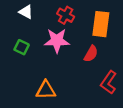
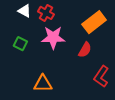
red cross: (66, 15) -> (46, 13), moved
orange rectangle: (101, 24) -> (94, 22), turned 45

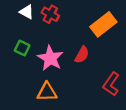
pink star: (53, 38) -> (50, 58), moved, turned 30
red semicircle: (85, 50) -> (82, 55), moved

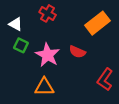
white triangle: (27, 12) -> (16, 24), moved
red semicircle: (82, 55) -> (77, 52), turned 84

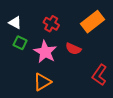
red cross: (48, 13) -> (51, 24), moved
orange triangle: (44, 87) -> (42, 82), turned -30

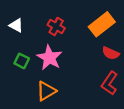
green square: (20, 43) -> (22, 61), moved
red semicircle: (73, 49) -> (111, 53), moved

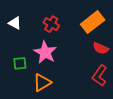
green square: (22, 61) -> (20, 63), moved, turned -32

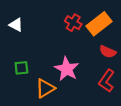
red cross: (51, 24) -> (73, 23), moved
pink star: (45, 52) -> (67, 69), moved

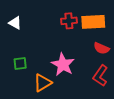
red cross: (73, 23) -> (69, 21), turned -35
orange rectangle: (99, 24) -> (93, 22), turned 35

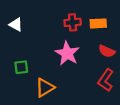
orange rectangle: (93, 22) -> (98, 23), size x0.7
pink star: (63, 65) -> (67, 53), moved

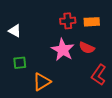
white triangle: (16, 25) -> (15, 31), moved
red semicircle: (107, 51) -> (87, 48), moved

